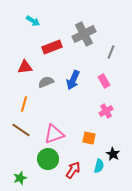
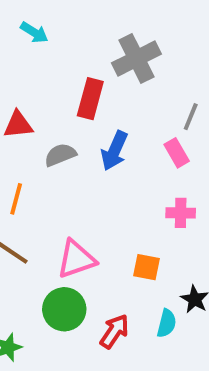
red rectangle: (52, 47) -> (90, 99), moved, turned -54
gray line: (111, 52) -> (191, 117), moved
pink cross: (106, 111) -> (181, 213), turned 32

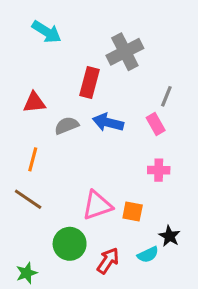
cyan arrow: (34, 32) -> (47, 32), size x1.4
blue arrow: (114, 151) -> (108, 122), turned 80
pink triangle: (76, 259) -> (97, 205), moved
cyan semicircle: (167, 323) -> (148, 255), turned 50

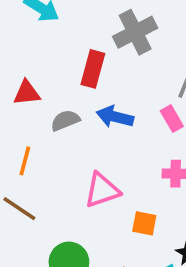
pink triangle: (97, 205) -> (102, 190), moved

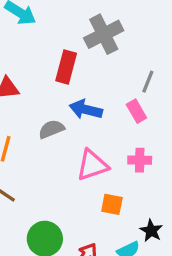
gray semicircle: (65, 120) -> (51, 129), moved
pink triangle: (102, 190) -> (92, 165), moved

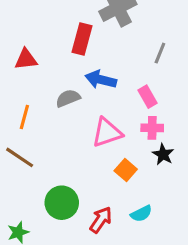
pink rectangle: (136, 111) -> (147, 97), moved
orange square: (112, 204) -> (126, 170), turned 30
black star: (151, 231) -> (163, 154), moved

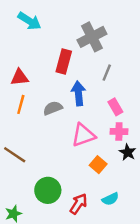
gray line: (160, 53) -> (107, 73), moved
blue arrow: (101, 80) -> (78, 93), turned 70
orange line: (24, 117) -> (21, 104), moved

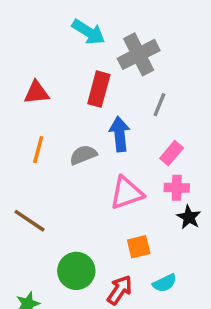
cyan arrow: (29, 21) -> (88, 32), moved
red triangle: (20, 77) -> (36, 93), moved
pink rectangle: (115, 107) -> (172, 153), turned 70
orange square: (98, 165) -> (139, 247), moved, turned 35

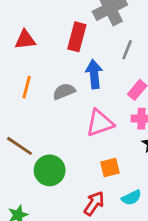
green circle: (76, 271) -> (50, 170), moved

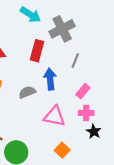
pink triangle: (100, 123) -> (54, 116), turned 30
orange square: (110, 167) -> (62, 150), turned -32

